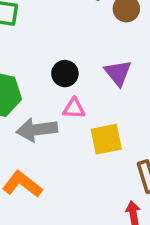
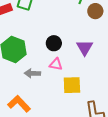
gray arrow: (37, 130) -> (32, 73), size x0.7

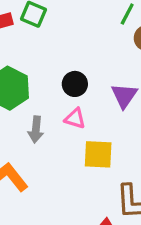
gray arrow: (32, 73) -> (36, 129), turned -91

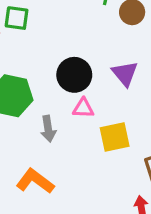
black circle: (75, 84) -> (74, 75), size x1.4

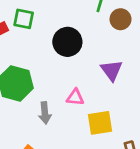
black circle: (74, 75) -> (67, 42), moved

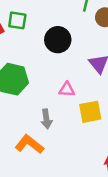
gray arrow: (45, 113) -> (46, 119), moved

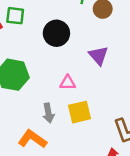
yellow square: (90, 112) -> (79, 112), moved

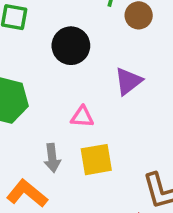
purple triangle: (98, 56) -> (128, 81), turned 30

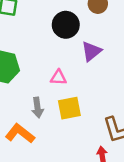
black circle: (71, 46) -> (66, 25), moved

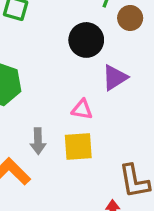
pink triangle: (59, 78) -> (82, 109), moved

